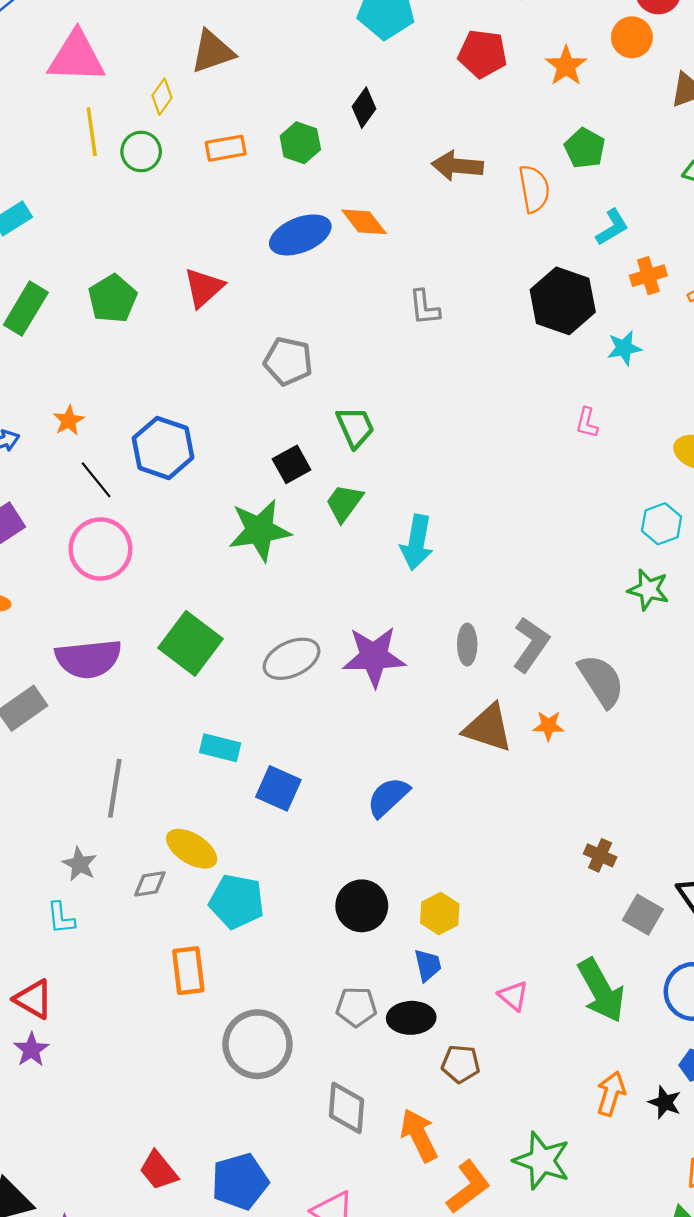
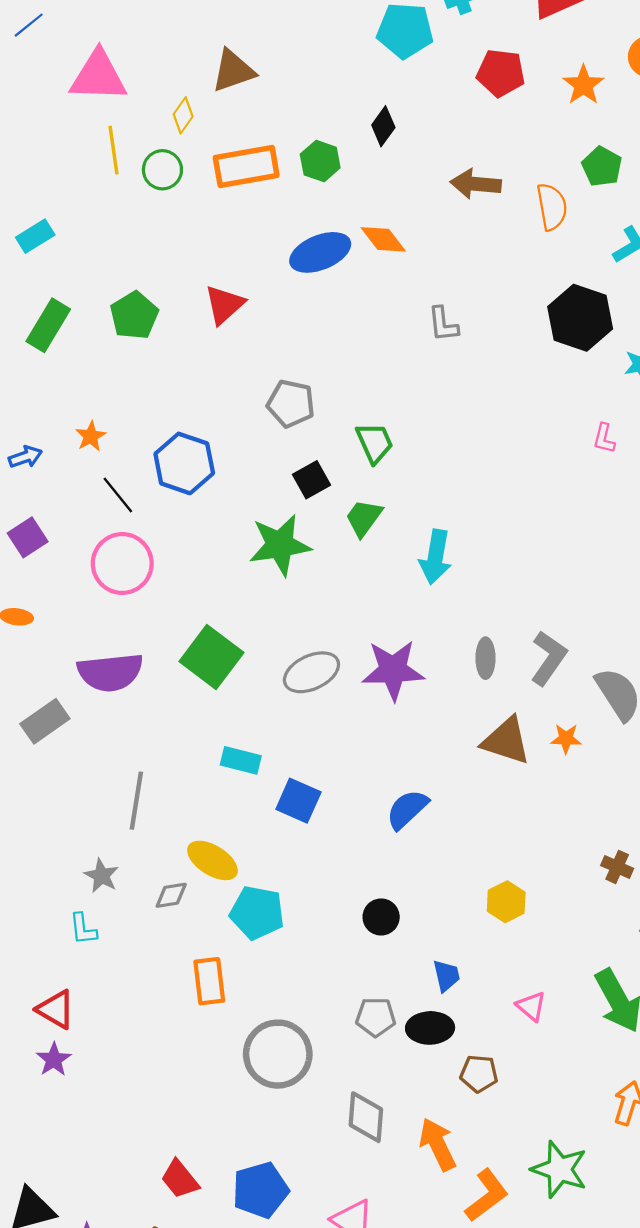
orange rectangle: (226, 148) -> (246, 166), size x1.6
gray pentagon: (288, 361) -> (291, 404), moved
black circle: (362, 906) -> (381, 917), size x0.7
yellow hexagon: (440, 914) -> (506, 902), moved

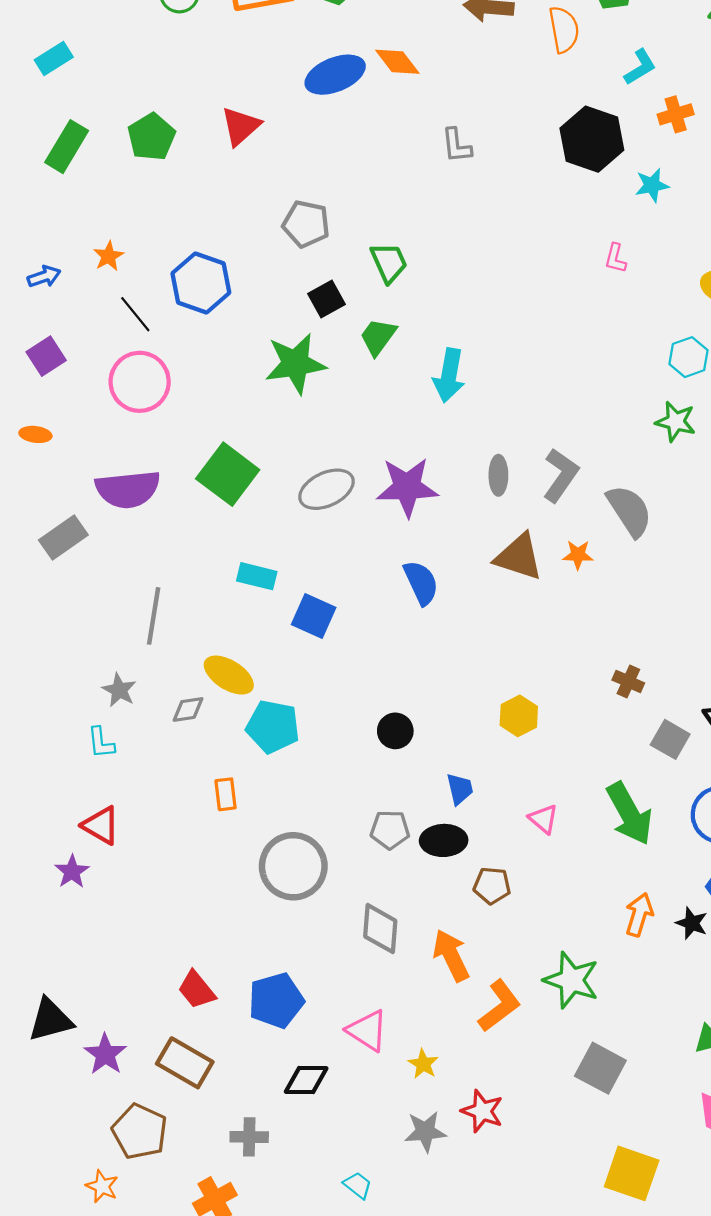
blue semicircle: (407, 809) -> (421, 583), moved, turned 108
orange rectangle: (209, 981) -> (226, 794), size x0.7
red triangle: (56, 1009) -> (101, 825), moved

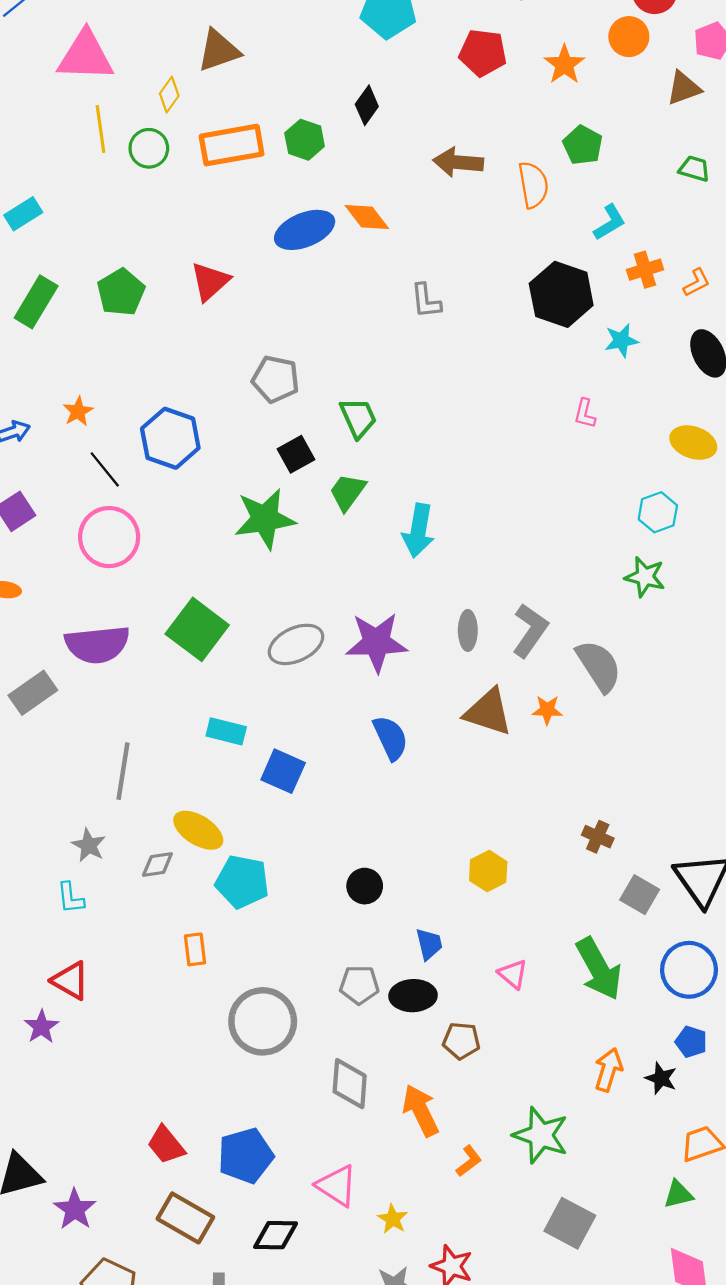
orange L-shape: (499, 1006) -> (469, 1161), size x0.6
brown rectangle: (185, 1063) -> (185, 1218), moved

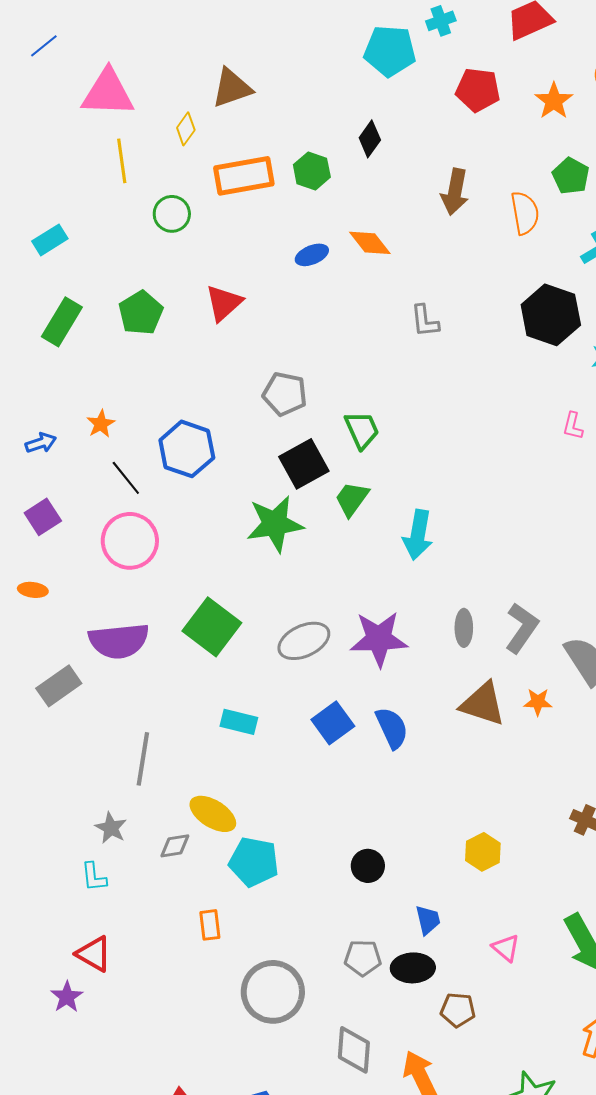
green circle: (149, 148) -> (172, 214), moved
brown arrow: (458, 162) -> (455, 192), turned -84
blue ellipse: (305, 230) -> (312, 255), size x0.6
black square: (296, 454) -> (304, 464), size x1.4
blue square: (283, 771) -> (333, 723), moved, turned 30

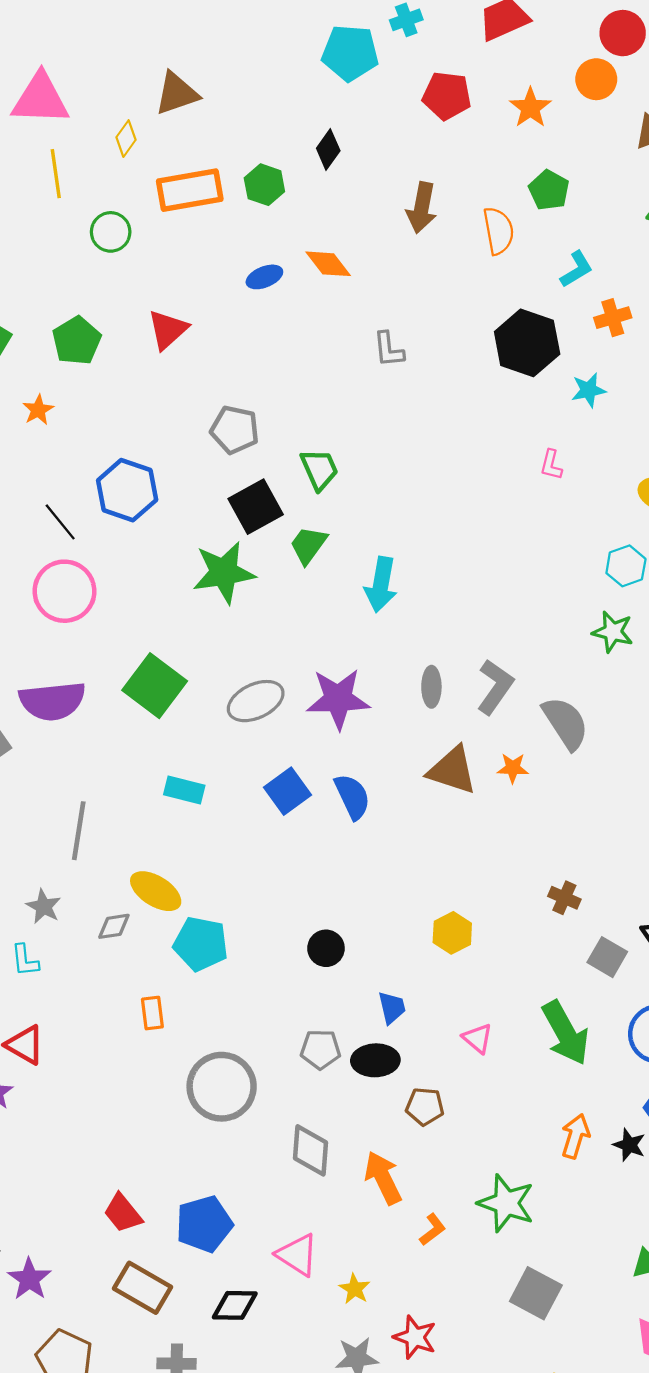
orange star: (101, 424) -> (38, 410), moved

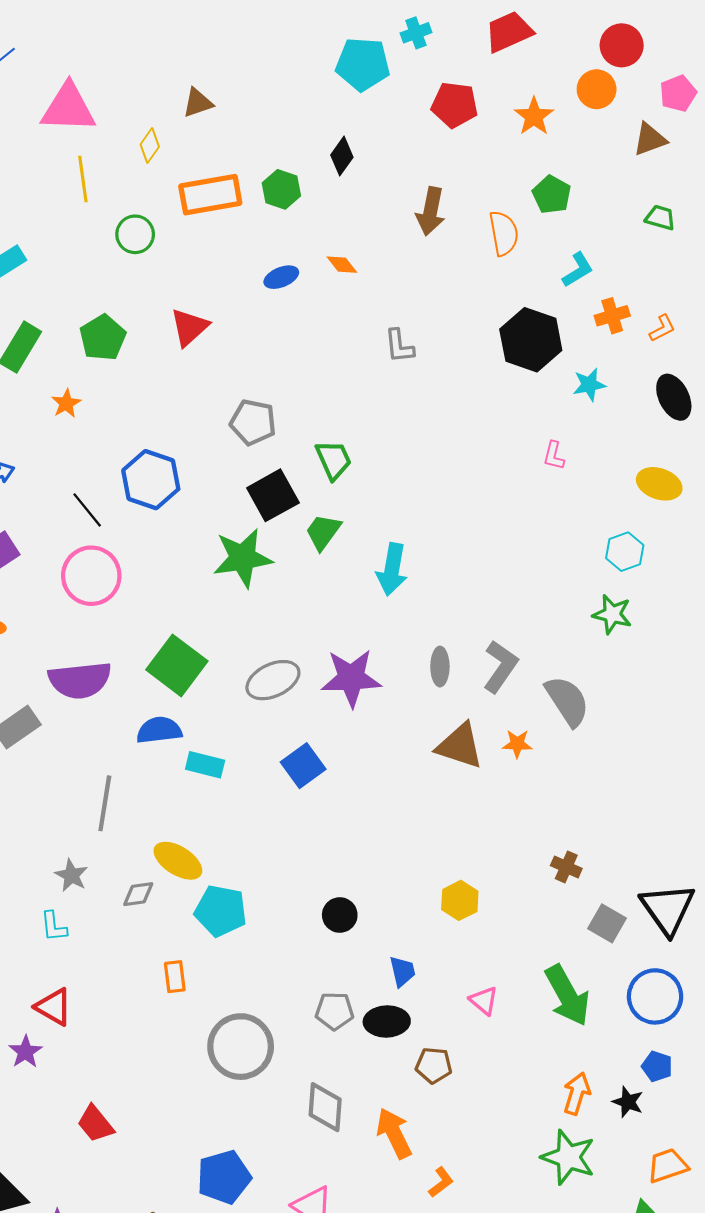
brown triangle: (177, 93) -> (198, 103), size x0.7
orange diamond: (328, 264) -> (342, 265), size x0.7
blue semicircle: (352, 797) -> (159, 730), moved, turned -72
green star: (506, 1203) -> (568, 1157), moved
red trapezoid: (123, 1213) -> (95, 1124), moved

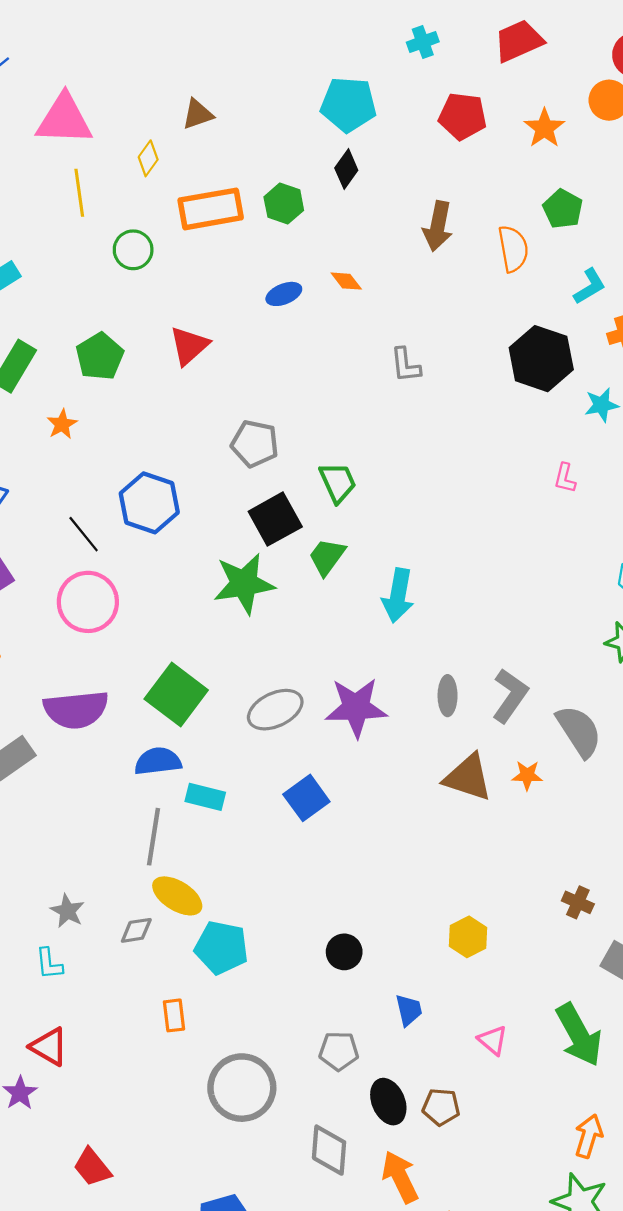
cyan pentagon: (363, 64) -> (348, 104), moved
gray line: (105, 803) -> (154, 837), moved
black ellipse: (387, 1021) -> (388, 1102), moved, turned 69

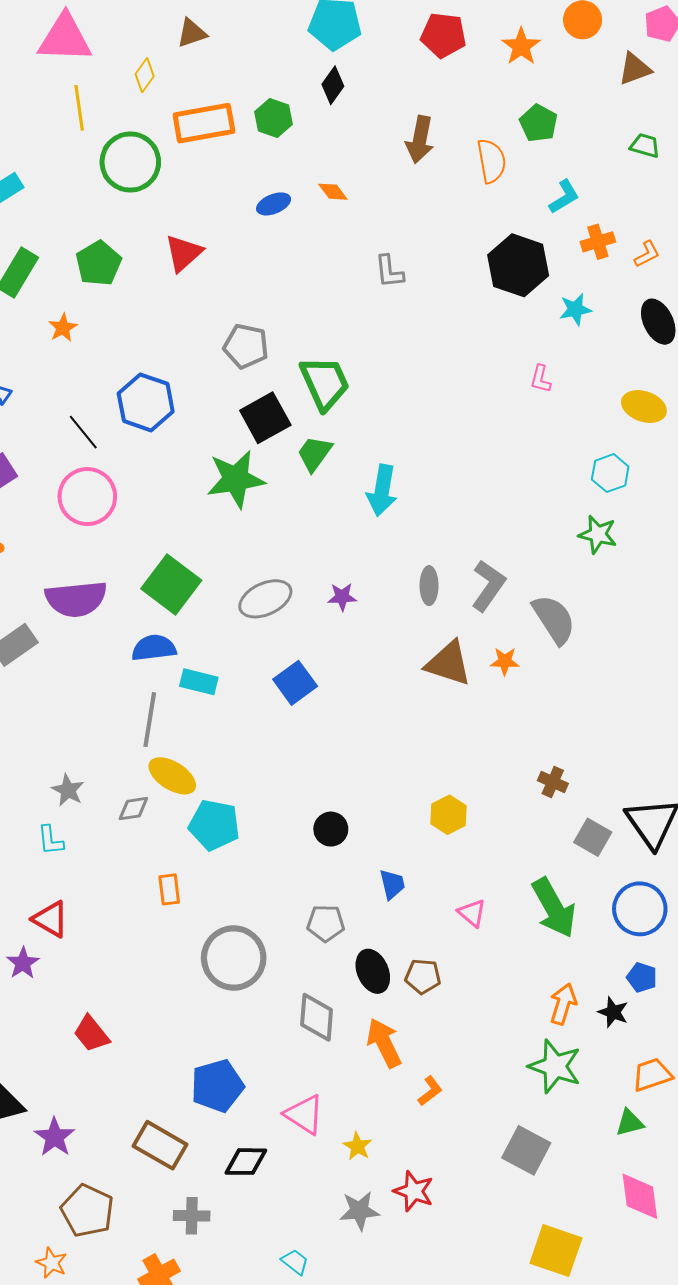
green circle: (133, 250) -> (130, 162), size x1.6
green trapezoid: (338, 482) -> (325, 383), size x1.4
purple star: (356, 707) -> (342, 597), size x0.5

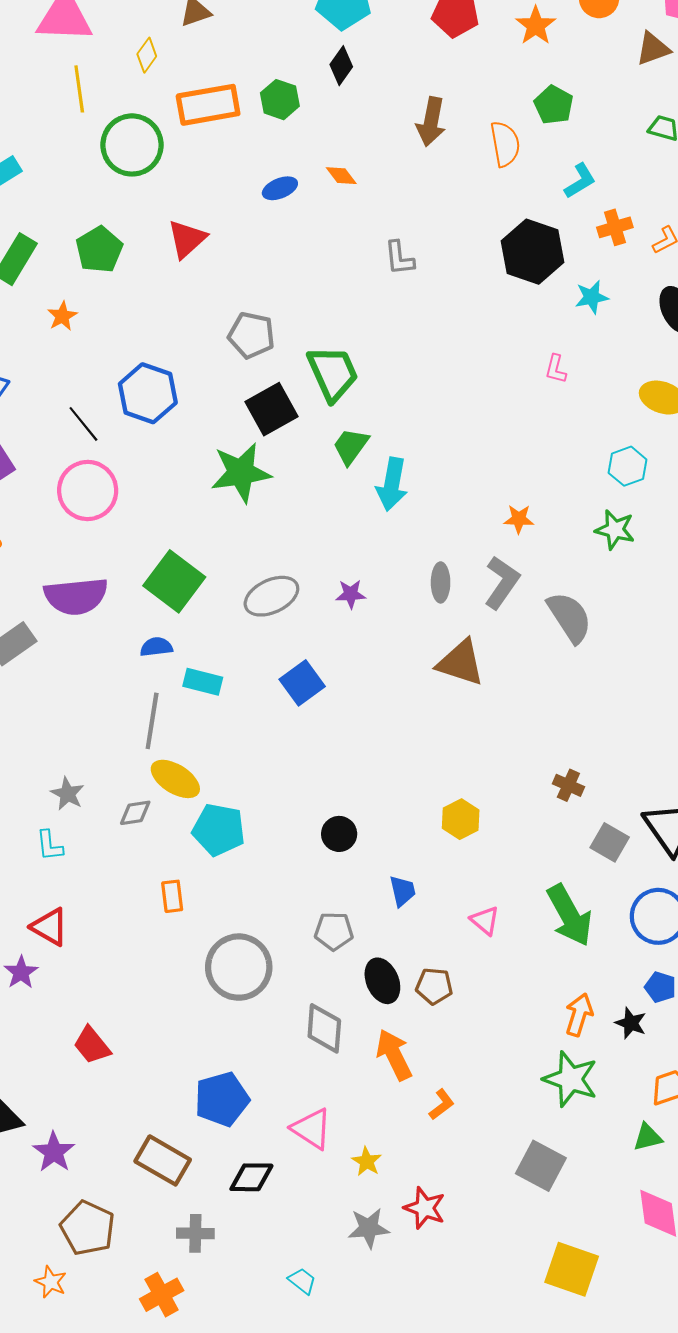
green trapezoid: (314, 454) -> (351, 446), moved
blue semicircle: (154, 648) -> (156, 647), size x0.7
orange star: (505, 661) -> (519, 519), moved

